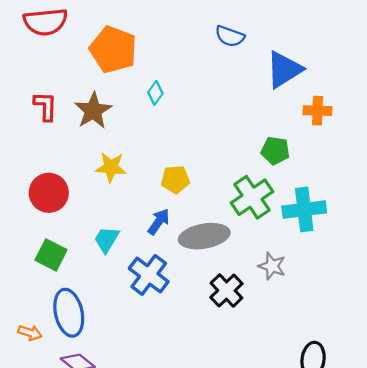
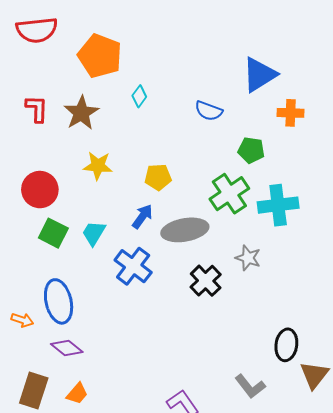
blue semicircle: (230, 36) -> (209, 111), moved
green square: (51, 255) -> (53, 233), moved

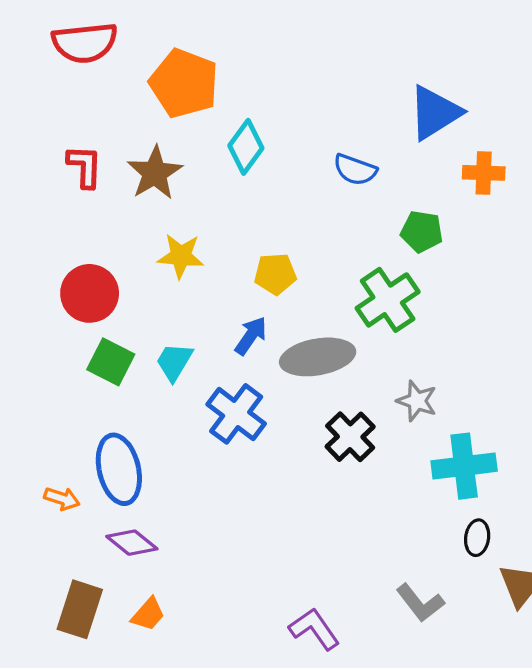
cyan diamond: (139, 96) -> (246, 147), size x1.5
cyan cross: (278, 205) -> (464, 466), moved
black ellipse: (286, 345) -> (477, 538), size x0.7

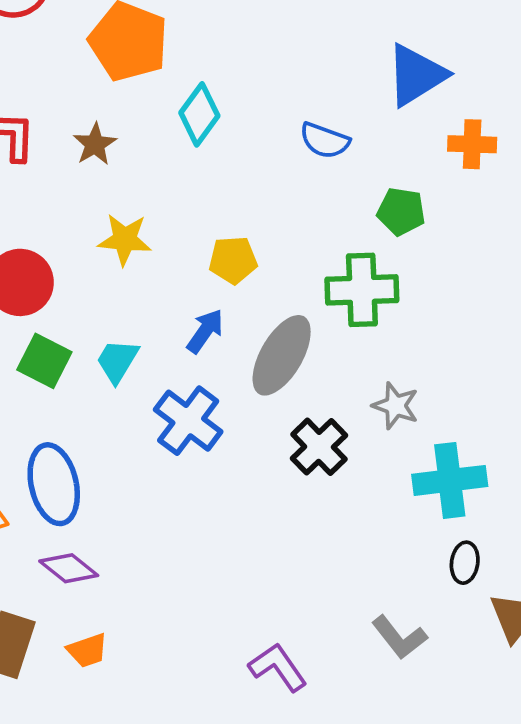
brown star: (155, 173) -> (95, 144), size x0.7
green cross: (388, 300) -> (362, 290), turned 32
gray ellipse: (318, 357) -> (282, 355), turned -50
orange trapezoid: (148, 614) -> (87, 650), turned 30

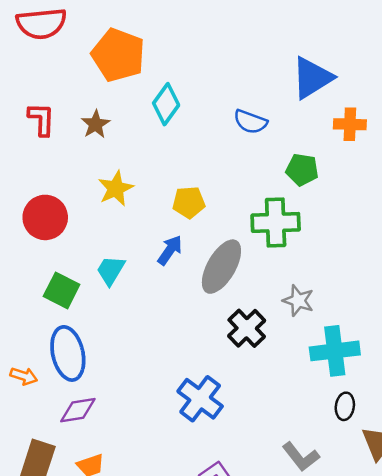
yellow star: (125, 239) -> (116, 188), turned -30
green square: (44, 361) -> (62, 290), moved
blue cross: (188, 421) -> (200, 399), moved
purple diamond: (69, 568) -> (78, 410), turned -48

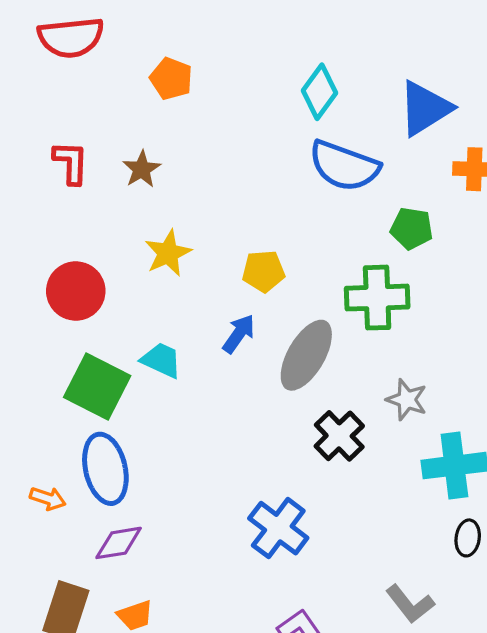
orange pentagon: (118, 55) -> (171, 79), size x0.6
cyan diamond: (166, 104) -> (319, 92), moved
blue semicircle: (250, 122) -> (344, 166), size x1.6
cyan trapezoid: (111, 270) -> (161, 360), turned 84
green square: (62, 290) -> (97, 386), size x1.4

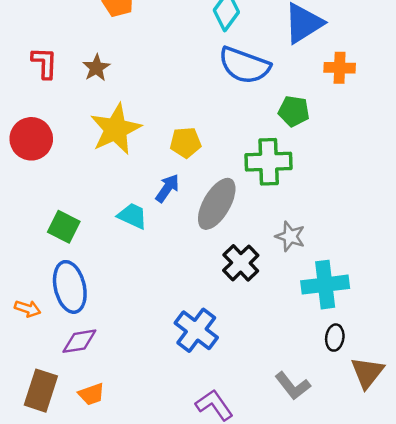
yellow star: (168, 253) -> (116, 129), size x1.5
red circle: (76, 291) -> (31, 139), moved
cyan trapezoid: (161, 360) -> (132, 216), moved
green square: (97, 386) -> (64, 227), size x0.7

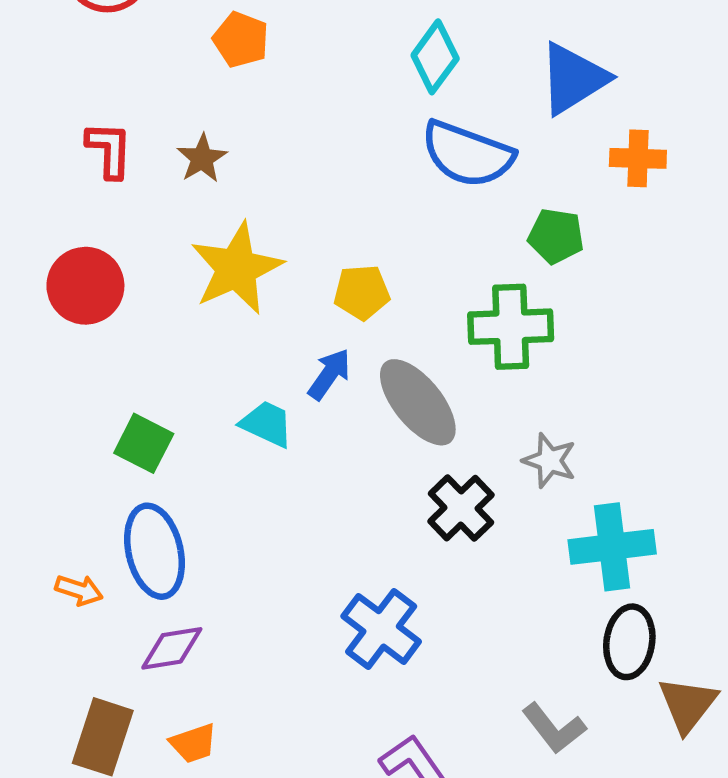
gray ellipse: (217, 204) -> (418, 402), turned -69
black ellipse: (335, 338) -> (629, 642), size x1.5

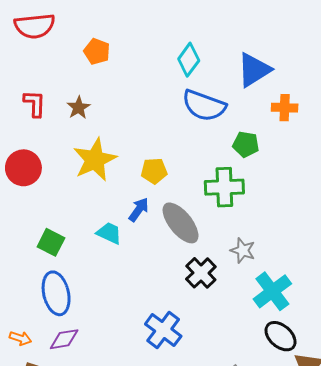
cyan cross: (612, 547) -> (272, 291), turned -30
orange arrow: (79, 590) -> (20, 338), moved
black ellipse: (629, 642) -> (281, 336), turned -56

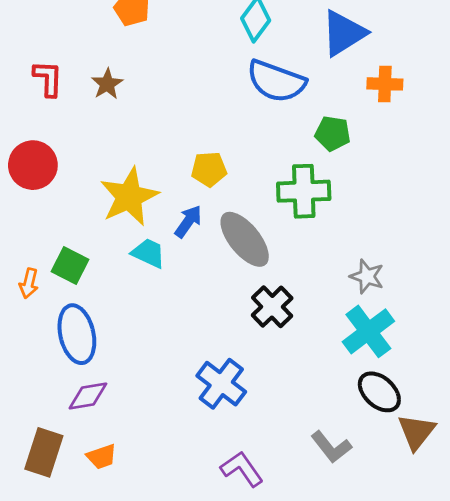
yellow star: (95, 160) -> (129, 197), moved
gray star: (243, 250) -> (367, 276), moved
orange arrow: (20, 338) -> (29, 283), moved, turned 85

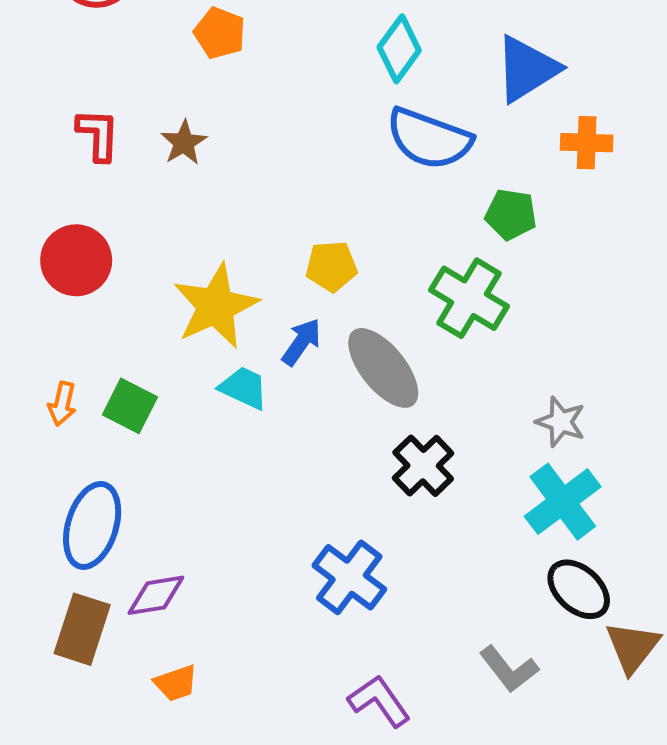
green cross: (304, 191) -> (469, 298), turned 33
orange arrow: (29, 283) -> (62, 404), moved
blue ellipse: (77, 334) -> (92, 525), moved, turned 30
brown rectangle: (44, 452) -> (82, 629), moved

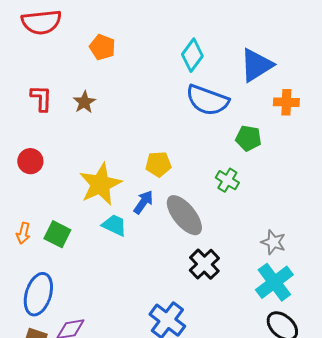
red circle: (76, 260) -> (30, 161), size x0.7
green cross: (469, 298) -> (227, 180), size x0.6

